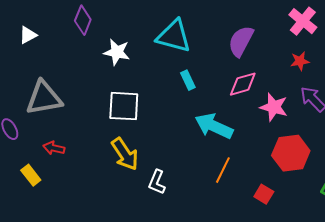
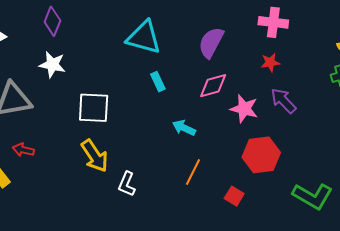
pink cross: (303, 21) -> (273, 22), turned -32
white star: (117, 52) -> (52, 65), moved
cyan arrow: (214, 126) -> (184, 128), size x0.6

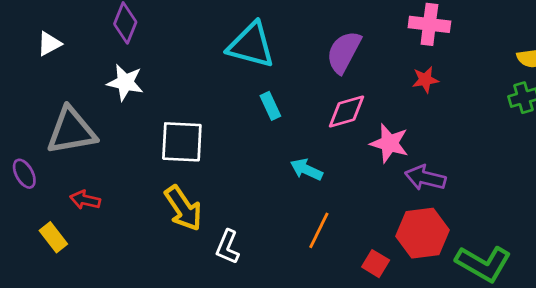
purple arrow: (283, 101) -> (425, 178), moved, turned -32
red hexagon: (261, 155) -> (423, 233), moved

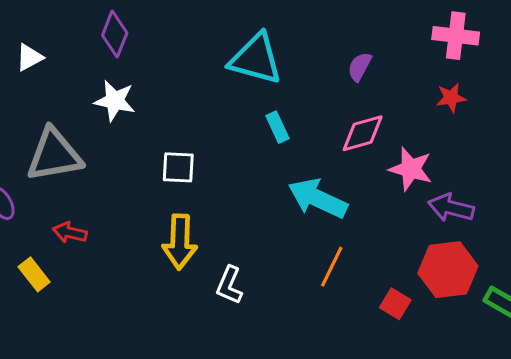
purple semicircle: (344, 52) -> (360, 67), size x0.6
white square: (182, 142) -> (178, 167), size x0.7
cyan arrow: (306, 170) -> (318, 198), size x1.6
yellow arrow: (183, 208) -> (180, 242), turned 36

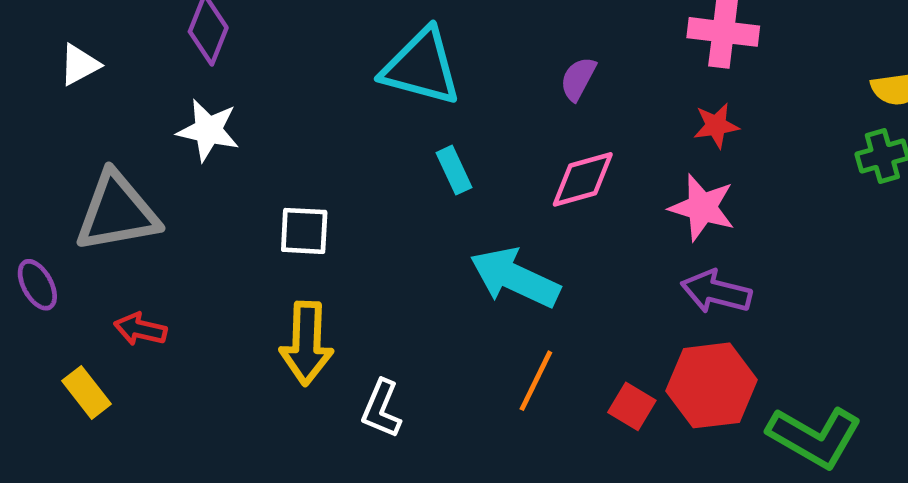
pink star: (411, 169) -> (702, 207), moved
red square: (395, 304) -> (632, 406), moved

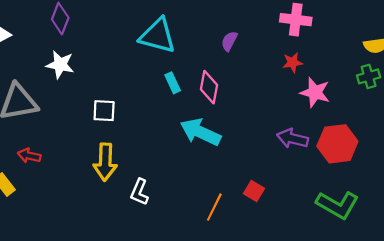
pink diamond: (583, 179) -> (209, 87), moved, turned -64
pink star: (702, 207) -> (315, 92), moved
orange line: (536, 381) -> (214, 207), moved
red hexagon: (711, 385) -> (337, 144), moved

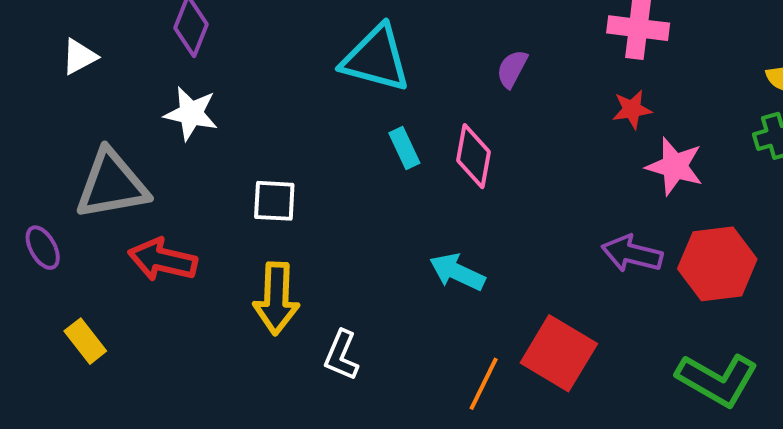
cyan arrow: (200, 132) -> (457, 272), moved, size x0.7
red arrow: (29, 156) -> (163, 260), moved, size x1.5
red square: (254, 191) -> (559, 353), size x1.8

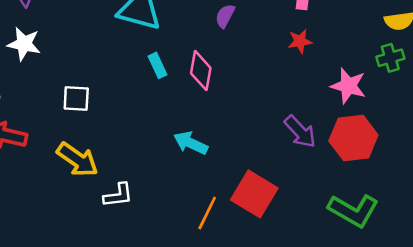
pink star: (675, 166) -> (348, 86), moved
purple arrow: (632, 254) -> (300, 132), turned -147
yellow arrow: (276, 298) -> (77, 160), turned -57
white L-shape: (341, 355) -> (118, 195), turned -120

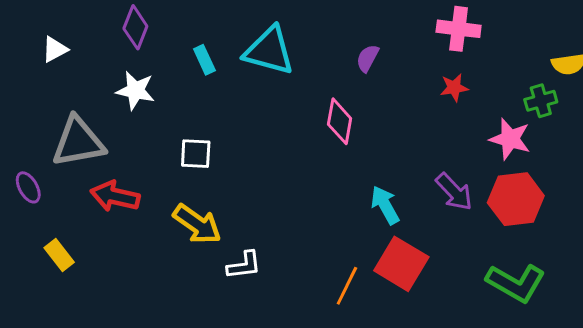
green cross: (390, 58) -> (541, 101), moved
cyan rectangle: (158, 65) -> (204, 60), moved
cyan arrow: (191, 143) -> (385, 205), moved, turned 36

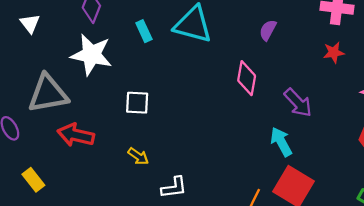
white triangle: (55, 49) -> (30, 23), turned -40
white star: (135, 90) -> (91, 55), size x1.4
purple arrow: (454, 192) -> (298, 103), moved
yellow arrow: (197, 224) -> (138, 156), size x0.6

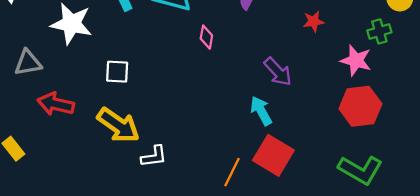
pink diamond: (247, 78) -> (206, 37), moved, size x0.7
gray triangle: (48, 94) -> (28, 63), size x0.7
yellow arrow: (138, 156) -> (118, 125), size x2.0

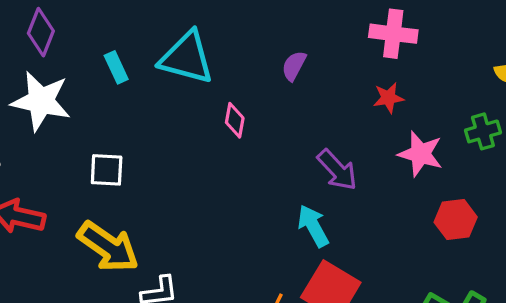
green cross: (379, 31) -> (483, 131), moved
pink star: (356, 60) -> (420, 154), moved
red hexagon: (360, 106) -> (456, 220), size x0.7

